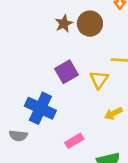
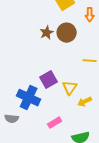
purple square: (66, 72) -> (49, 80), moved
yellow triangle: (99, 80) -> (70, 88), moved

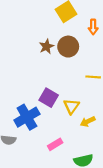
purple square: (49, 80) -> (49, 98), turned -30
blue cross: (29, 98) -> (27, 117), turned 35

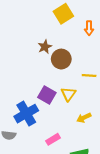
brown circle: (68, 47) -> (61, 59), moved
yellow triangle: (71, 106) -> (68, 94), moved

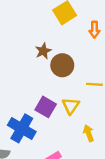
blue cross: (26, 114) -> (22, 128), turned -30
yellow arrow: (84, 118) -> (89, 133), turned 96

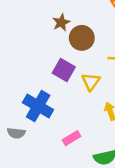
purple square: (46, 107) -> (64, 70), moved

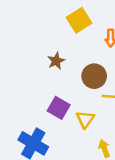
brown circle: (82, 38) -> (94, 76), moved

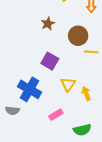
yellow triangle: (85, 119) -> (68, 84), moved

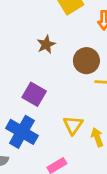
purple square: (50, 61) -> (34, 94), moved

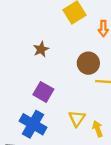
brown star: (46, 45) -> (41, 49), moved

